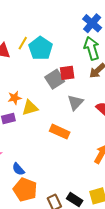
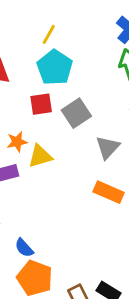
yellow line: (23, 43) -> (49, 34), moved
red square: (67, 73) -> (41, 104), moved
orange rectangle: (60, 132) -> (109, 192), moved

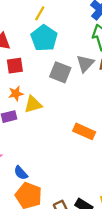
red square: (41, 104) -> (15, 66), moved
gray square: (76, 113) -> (60, 72), turned -35
gray triangle: (108, 147) -> (85, 63), moved

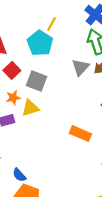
yellow line: (40, 13) -> (51, 24), moved
red square: (15, 66) -> (12, 70), turned -35
gray square: (60, 72) -> (37, 81), moved

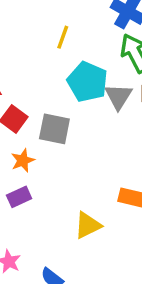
cyan pentagon: (40, 43) -> (87, 82), moved
yellow triangle: (30, 108) -> (88, 225), moved

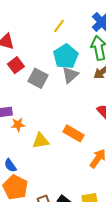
gray triangle: (118, 96) -> (70, 75), moved
orange star: (23, 160) -> (18, 125), moved

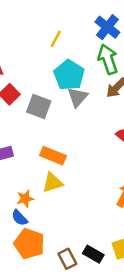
orange star: (18, 125) -> (25, 199), moved
orange rectangle: (73, 133) -> (53, 156), moved

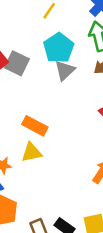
gray square: (39, 107) -> (17, 63), moved

